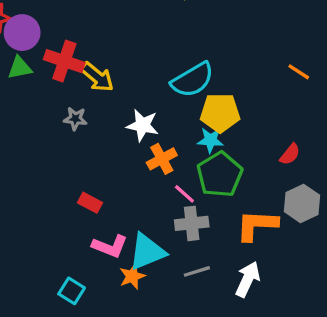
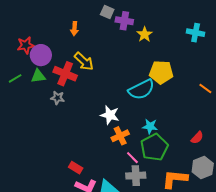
yellow arrow: (97, 77) -> (84, 61), moved
yellow pentagon: (220, 113) -> (161, 72), moved
gray star: (75, 119) -> (58, 98), moved
red rectangle: (90, 203) -> (76, 168), moved

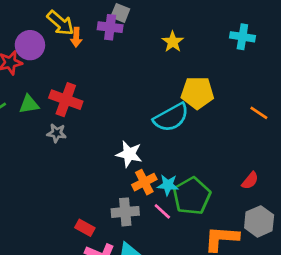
purple cross: (124, 21) -> (110, 27), moved
purple circle: (41, 55) -> (30, 45), moved
yellow arrow: (84, 61) -> (60, 23), moved
cyan star: (150, 126) -> (168, 185), moved
gray cross: (136, 176) -> (125, 212), moved

